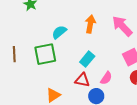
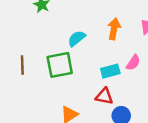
cyan rectangle: (87, 59) -> (110, 71), turned 35
pink semicircle: (106, 78) -> (133, 63), moved

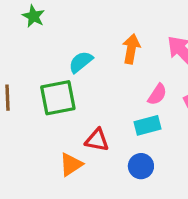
cyan rectangle: (110, 71) -> (147, 125), moved
red triangle: (104, 96) -> (97, 140), moved

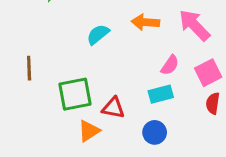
orange arrow: (131, 49) -> (145, 22), turned -96
green square: (58, 98) -> (75, 94), moved

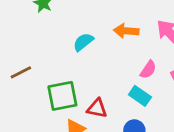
brown line: (29, 68) -> (21, 72), turned 65
cyan rectangle: (161, 94) -> (140, 96), turned 50

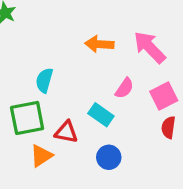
cyan semicircle: (83, 42) -> (44, 80), moved, turned -35
cyan rectangle: (140, 96) -> (101, 115), moved

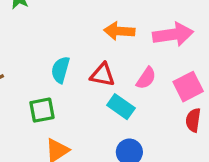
pink arrow: (150, 47) -> (173, 34), turned 126
green square: (27, 118) -> (42, 110), size x0.7
red triangle: (66, 132) -> (102, 75), moved

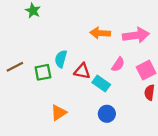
red triangle: (102, 75) -> (82, 71), moved
green square: (42, 110) -> (43, 72), moved

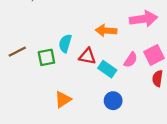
orange arrow: (100, 33) -> (106, 31), moved
pink semicircle: (118, 64) -> (131, 60), moved

